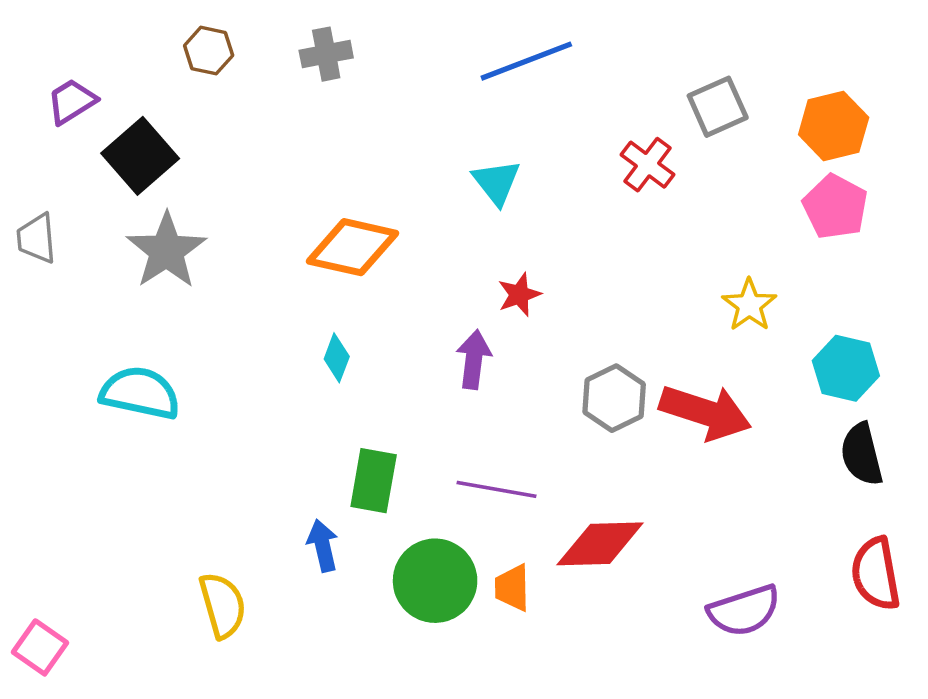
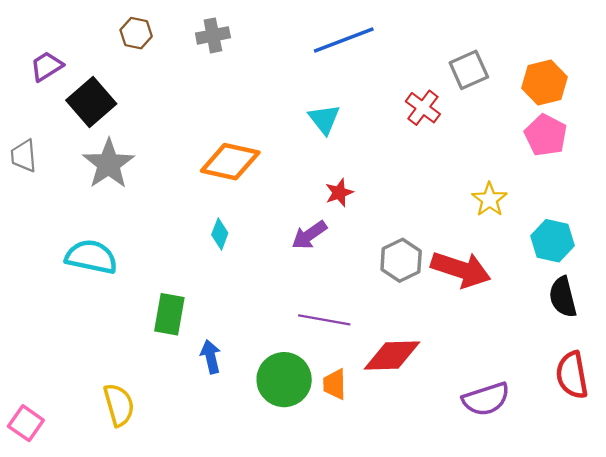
purple arrow: (474, 360) -> (309, 235), turned -132
green rectangle: (374, 481) -> (169, 314), moved
yellow semicircle: (223, 605) -> (119, 405), moved

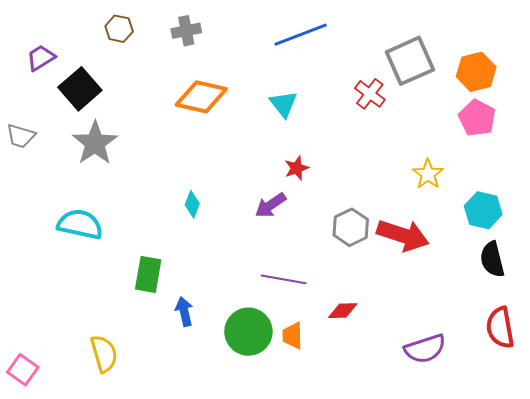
gray square: (469, 70) -> (410, 61), size x1.4
gray trapezoid: (24, 156) -> (21, 136), turned -68
orange diamond: (230, 162) -> (201, 97), moved
red diamond: (392, 356) -> (343, 311), size x0.6

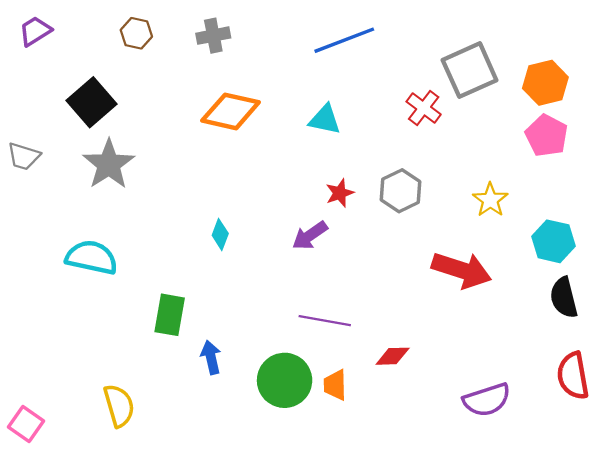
purple trapezoid: (41, 58) -> (35, 31), moved
cyan triangle: (284, 104) -> (325, 119), turned -40
gray hexagon: (351, 227) -> (401, 191), moved

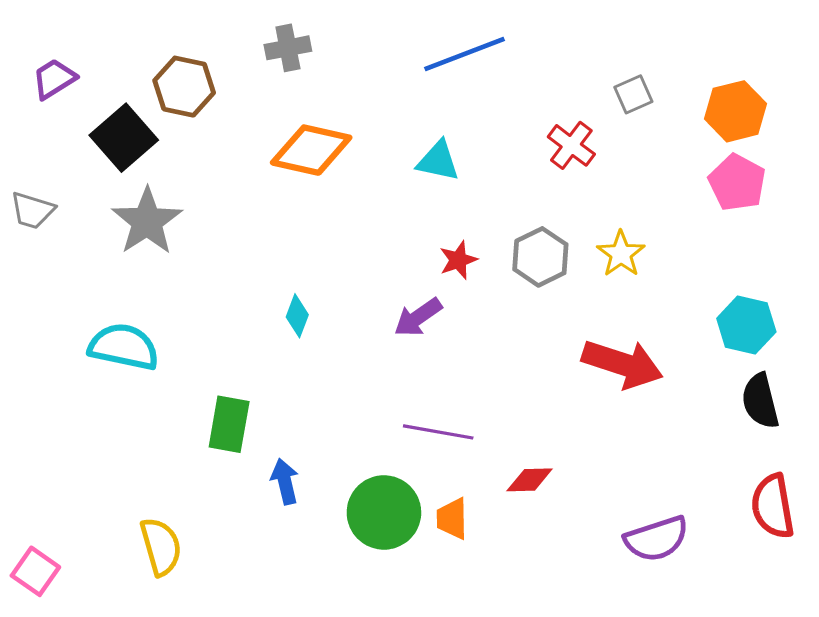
purple trapezoid: (35, 31) -> (54, 79), moved
brown hexagon: (136, 33) -> (184, 87), moved, size x1.4
gray square: (470, 70) -> (633, 94), size x0.5
yellow star: (490, 200) -> (621, 254), moved

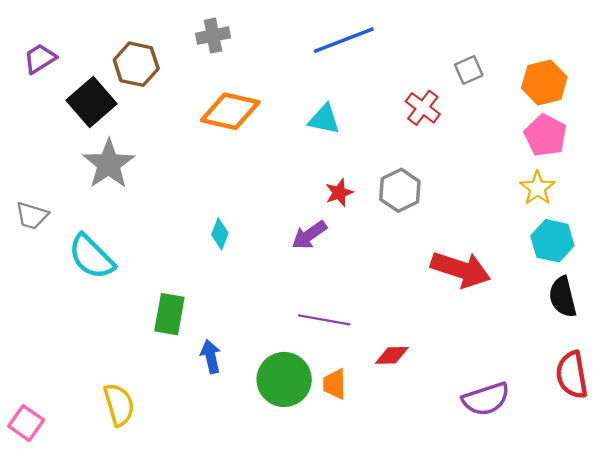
gray trapezoid: (32, 210) -> (32, 216), moved
yellow star: (621, 254) -> (537, 188), moved
cyan semicircle: (124, 347) -> (91, 257), turned -147

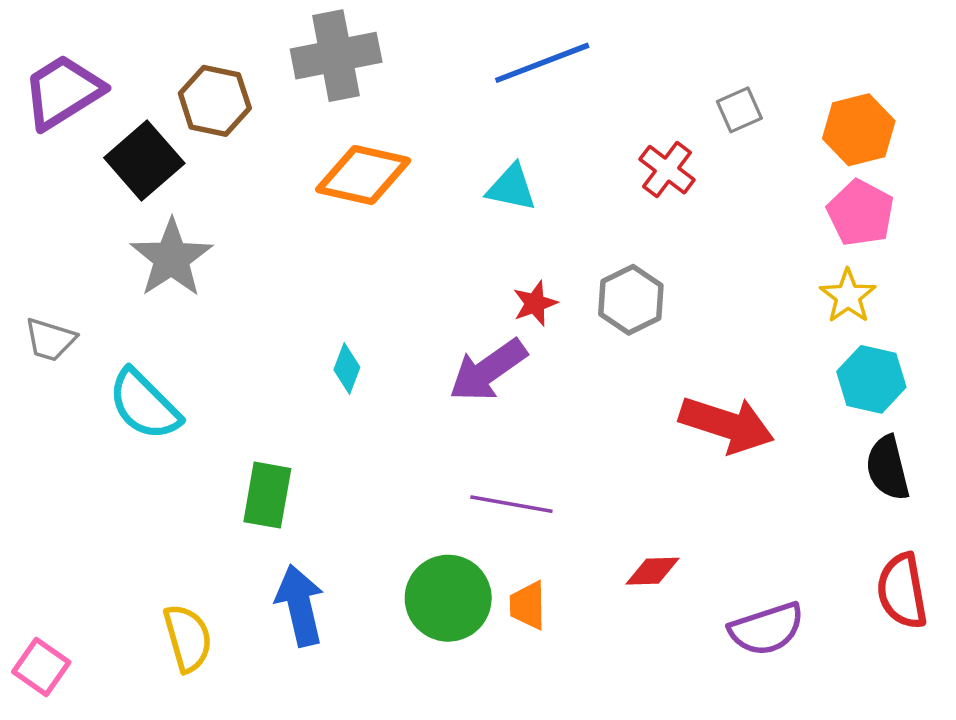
gray cross: (213, 36) -> (336, 56), size x1.6
purple trapezoid: (40, 58) -> (63, 92), size x1.6
purple arrow: (309, 235) -> (488, 370), size x1.4
red diamond: (392, 355) -> (653, 571), moved
blue arrow: (211, 357) -> (300, 605), moved, size x1.5

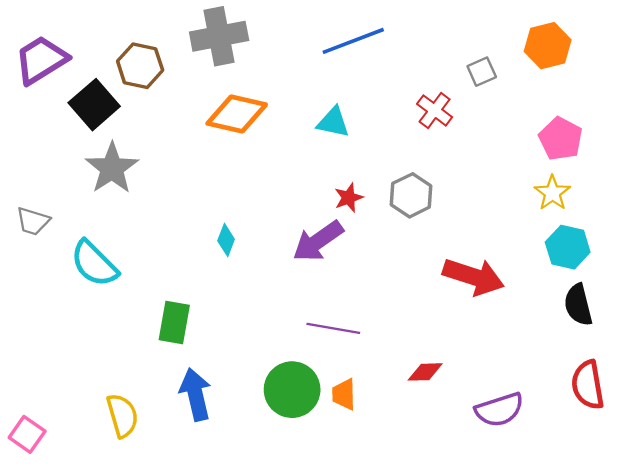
orange hexagon: (859, 130) -> (548, 46), moved

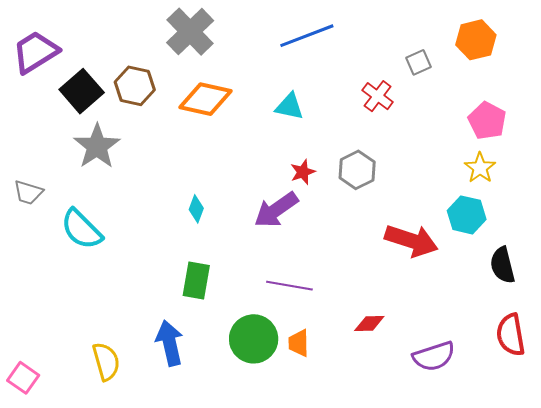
gray cross: (219, 36) -> (190, 32), turned -33
brown hexagon: (140, 66) -> (135, 86), moved
cyan hexagon: (568, 247) -> (467, 215), moved
green rectangle: (174, 322) -> (196, 281), moved

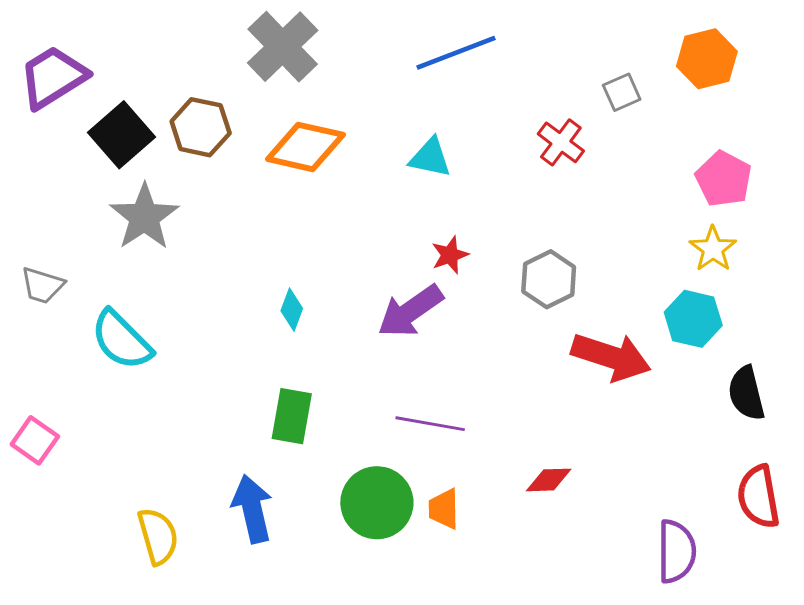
gray hexagon: (357, 170) -> (549, 279), moved
purple semicircle: (434, 356) -> (676, 551), moved, turned -72
pink square: (23, 378) -> (35, 440), moved

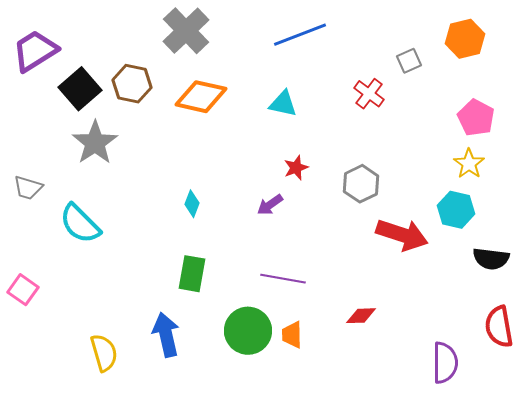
purple arrow: (410, 311) -> (270, 205), size x0.6
black semicircle: (746, 393) -> (491, 259), turned -69

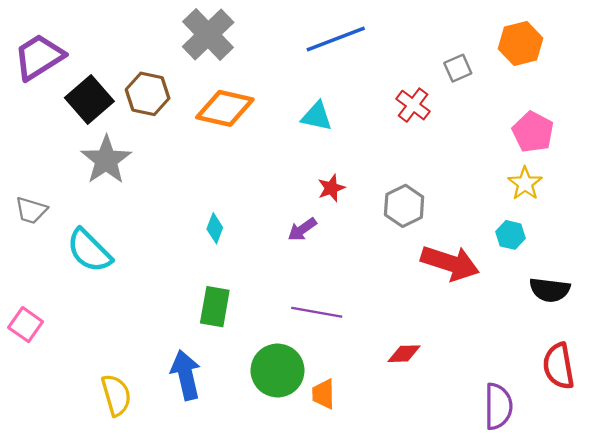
cyan hexagon: (456, 210) -> (510, 235), size x0.7
orange trapezoid: (292, 335) -> (323, 394), moved

